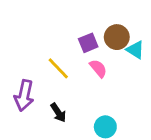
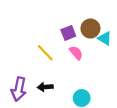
purple arrow: (24, 96) -> (19, 89), moved
black arrow: (58, 113) -> (45, 87), turned 120

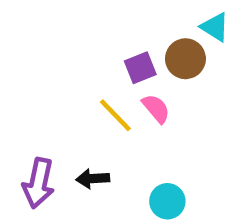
cyan triangle: (105, 38) -> (215, 27), moved
yellow line: (45, 53) -> (115, 115), moved

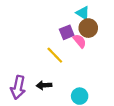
cyan triangle: (215, 27) -> (83, 13), moved
pink semicircle: (156, 108) -> (80, 41), moved

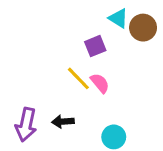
brown circle: (88, 28) -> (143, 28), moved
pink semicircle: (80, 41) -> (100, 83), moved

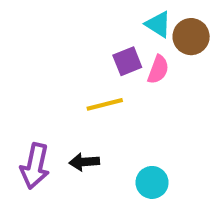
yellow line: (78, 78) -> (105, 104), turned -60
pink semicircle: (100, 83) -> (158, 69), moved, turned 60

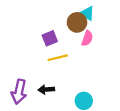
brown circle: (191, 37) -> (77, 22), moved
purple square: (127, 61) -> (50, 38), moved

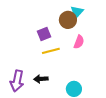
cyan triangle: (87, 13) -> (77, 12), turned 40
pink semicircle: (87, 38) -> (79, 42), moved

